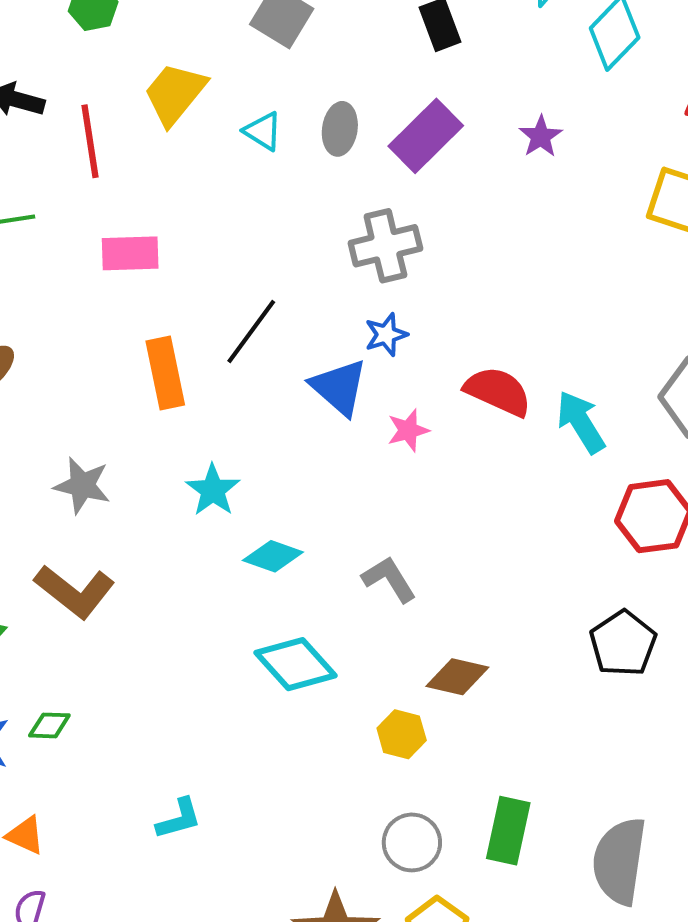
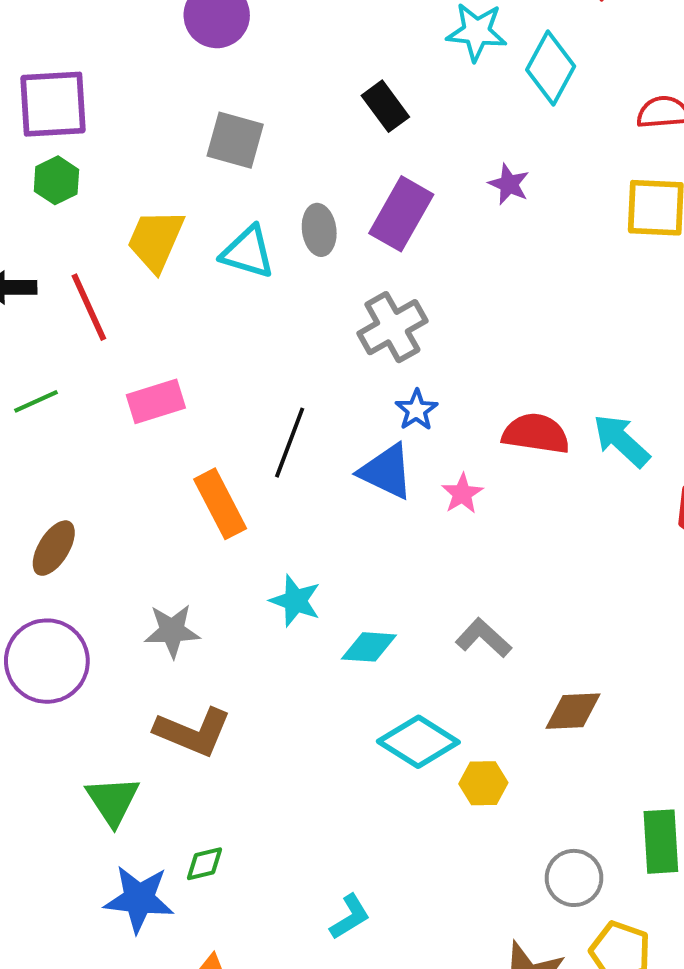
cyan triangle: (263, 131) -> (248, 252), size x1.4
yellow hexagon: (402, 734) -> (483, 783), moved

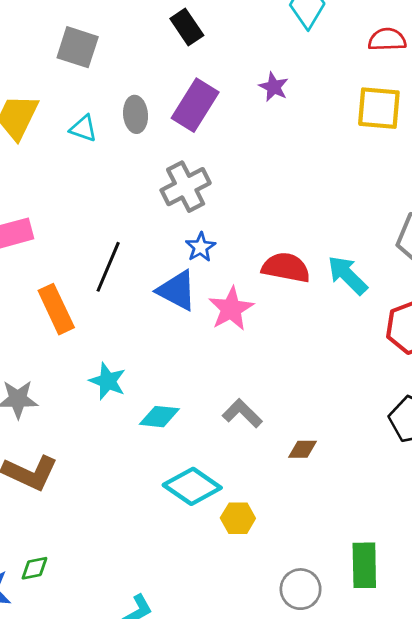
cyan triangle: (248, 252) -> (83, 128), size x0.7
pink star: (462, 494) -> (231, 309), size x1.5
brown diamond: (573, 711) -> (303, 449), moved, size x0.7

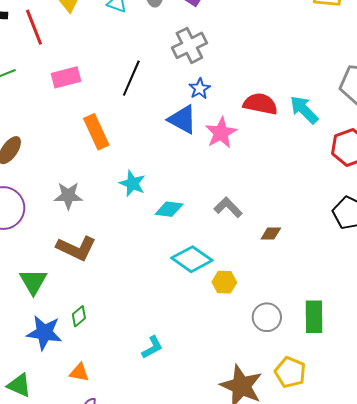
black line: (108, 267) -> (131, 78), moved
green diamond: (34, 568) -> (79, 316), turned -30
gray circle: (301, 589) -> (267, 317), moved

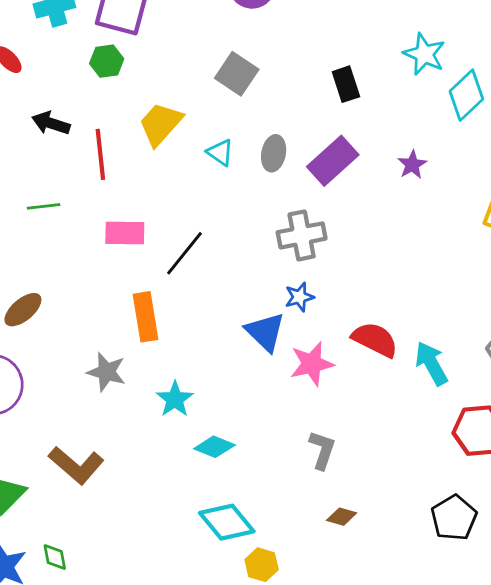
black line: (131, 78) -> (185, 253), moved
gray star: (68, 196) -> (106, 372), moved
gray L-shape: (228, 207) -> (322, 450), moved, turned 48
green diamond: (79, 316) -> (55, 557), turned -75

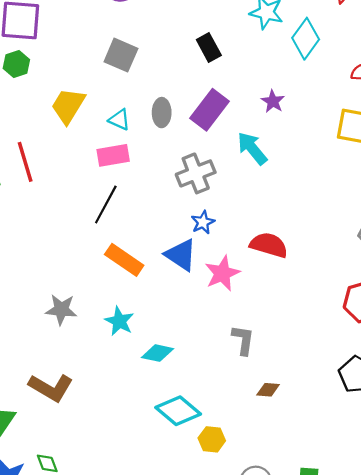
red line: (100, 154) -> (25, 162), moved
pink rectangle: (125, 233) -> (113, 155), moved
orange rectangle: (145, 317) -> (124, 260), moved, turned -36
cyan arrow: (431, 363) -> (252, 148), moved

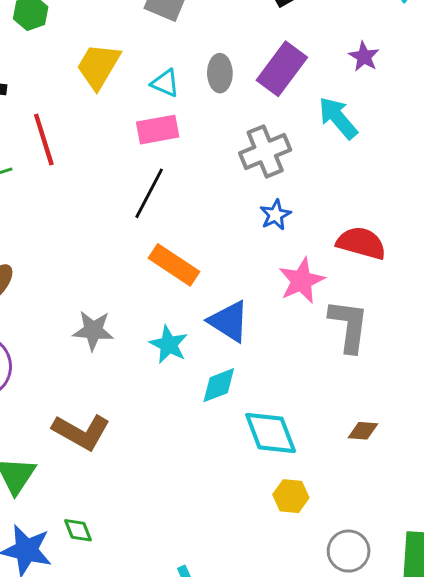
blue triangle: (181, 255) -> (229, 321), moved
gray L-shape: (243, 340) -> (349, 326), moved, size x1.4
cyan diamond: (157, 353) -> (219, 385), turned -32
cyan diamond: (178, 411) -> (271, 433), moved, turned 30

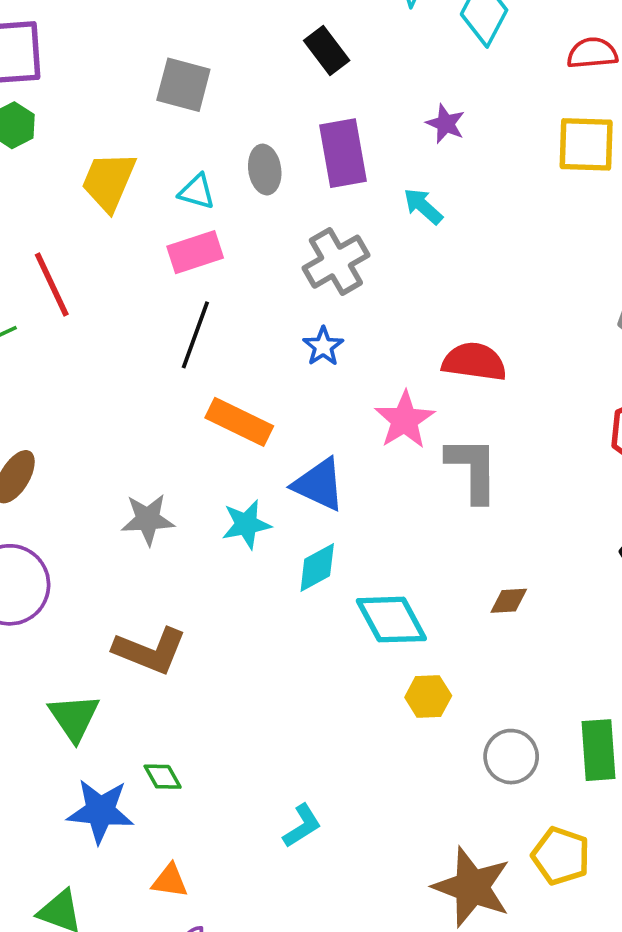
purple rectangle: (282, 69) -> (343, 153), turned -39
cyan arrow: (338, 118) -> (423, 206), size x0.7
blue star: (275, 215) -> (323, 346), moved
cyan star: (169, 345) -> (246, 524), turned -30

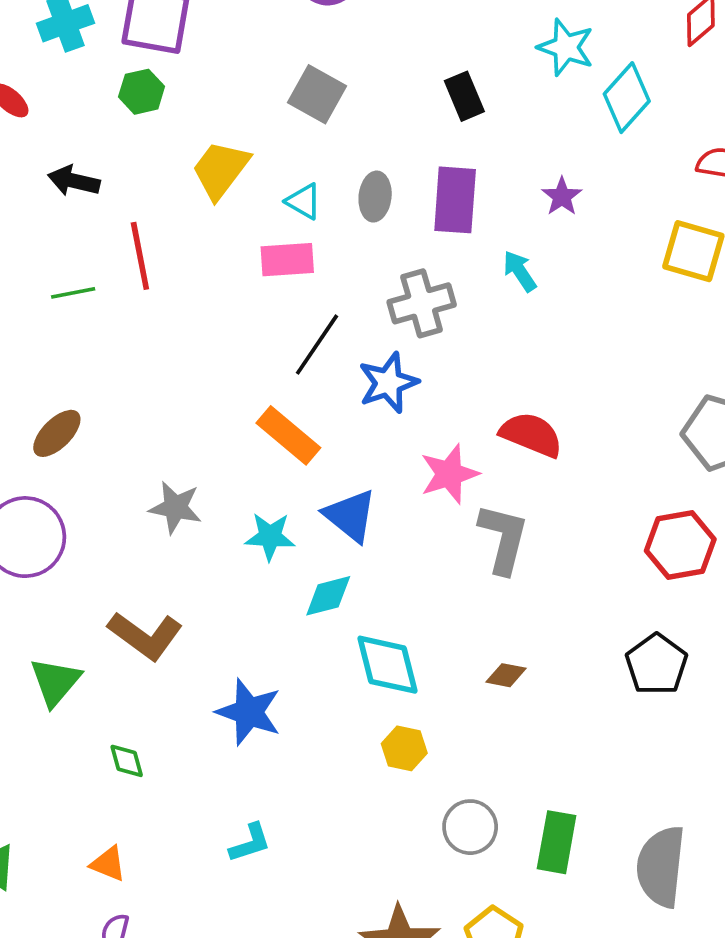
black line: (195, 335) -> (317, 345), moved
blue star: (323, 346) -> (388, 383), size x1.5
blue star: (100, 811) -> (249, 712), moved

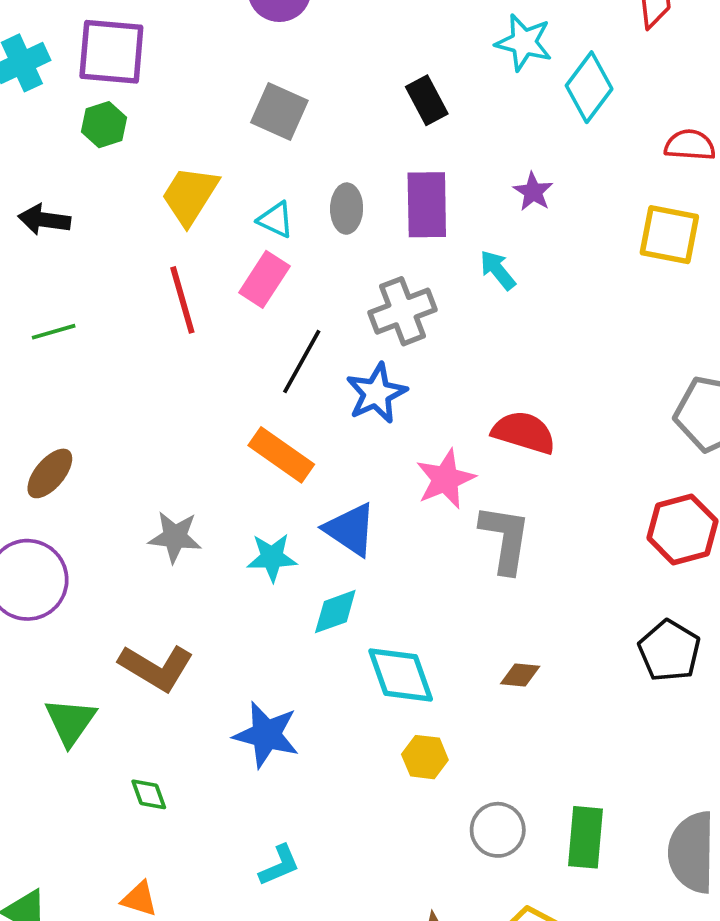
red line: (140, 256) -> (182, 300), moved
pink rectangle: (287, 260) -> (264, 279), turned -48

